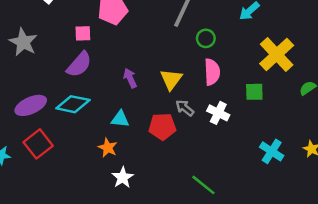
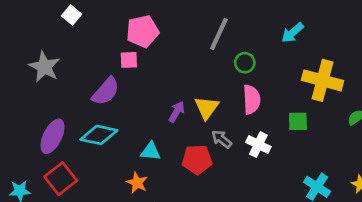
pink square: (83, 33) -> (129, 60), moved
yellow cross: (277, 55) -> (322, 80), turned -32
purple arrow: (130, 78) -> (177, 112), moved, turned 54
purple ellipse: (31, 105) -> (52, 136), turned -40

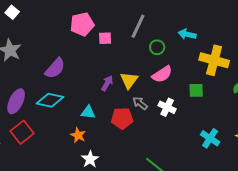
white square: (72, 15) -> (12, 12), moved
cyan arrow: (292, 33) -> (187, 34), moved, turned 54
pink square: (129, 60) -> (105, 38), moved
pink semicircle: (252, 100) -> (162, 74), turned 60

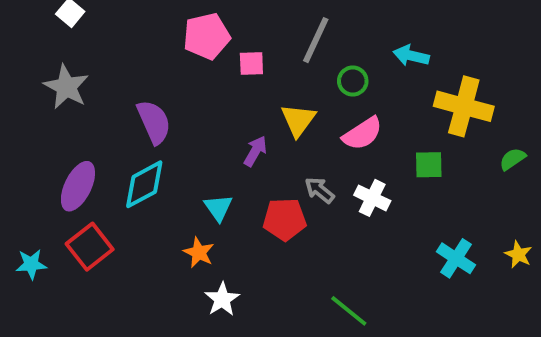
purple semicircle: (55, 68) -> (154, 122), turned -65
yellow triangle: (129, 80) -> (298, 120), moved
cyan diamond: (50, 100) -> (144, 184), turned -40
cyan triangle: (88, 112) -> (218, 208), turned 49

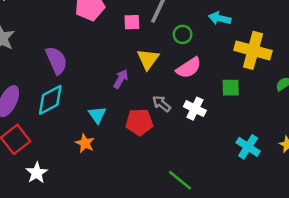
pink square: (251, 63) -> (132, 22), moved
white star: (222, 299) -> (37, 173), moved

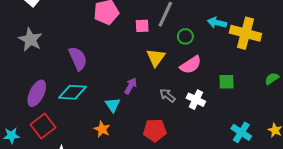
yellow cross: (253, 50) -> (245, 33), moved
purple arrow: (121, 79) -> (131, 86), moved
cyan diamond: (50, 100) -> (73, 92), turned 32
red pentagon: (139, 122) -> (155, 130), moved

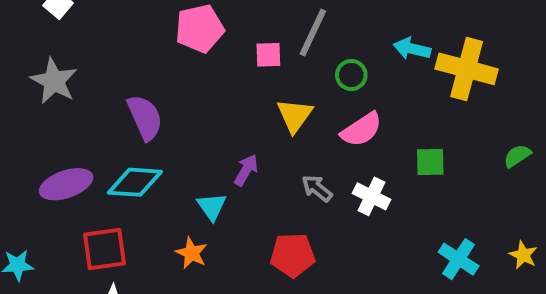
purple ellipse: (37, 93) -> (66, 184), turned 45
red square: (43, 126) -> (105, 249), moved, turned 30

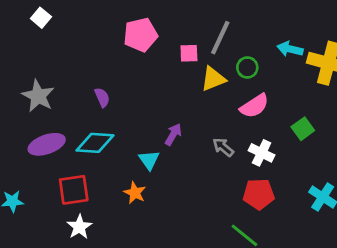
gray star: (54, 81) -> (38, 96), moved
yellow triangle: (295, 115) -> (213, 79), moved, turned 32
purple semicircle: (145, 117) -> (102, 97), size x0.6
green square: (430, 162) -> (303, 129), turned -35
red pentagon: (293, 255) -> (259, 194), moved

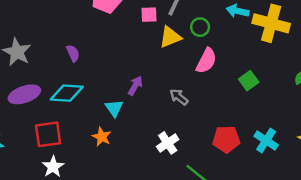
pink semicircle: (254, 106) -> (206, 61), turned -30
white cross: (262, 153) -> (168, 143), moved, turned 30
red pentagon: (259, 194) -> (226, 139), moved

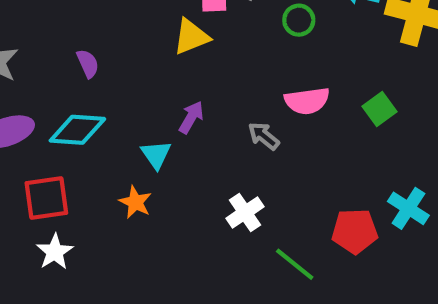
yellow triangle: (170, 37) -> (191, 37), moved
pink semicircle: (206, 61) -> (307, 101), moved, turned 55
red pentagon: (226, 139) -> (355, 231), moved

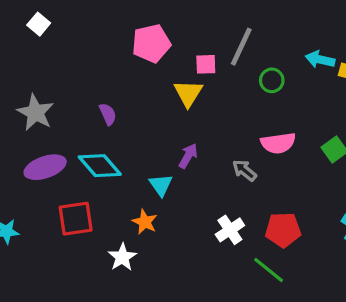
yellow triangle: (191, 37) -> (188, 93), turned -36
cyan diamond: (77, 130) -> (100, 166), turned 45
red pentagon: (355, 231) -> (283, 230), moved
white star: (55, 252) -> (122, 257), moved

